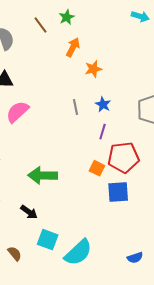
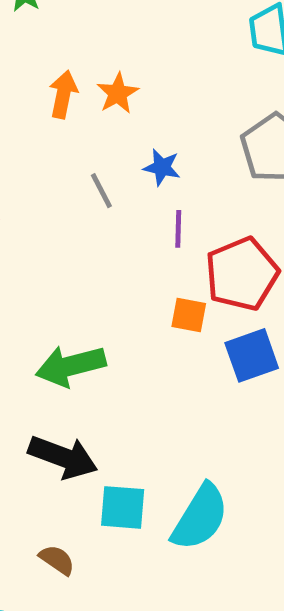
orange arrow: (73, 47) -> (63, 94), moved
black arrow: (29, 212) -> (63, 457), size x1.6

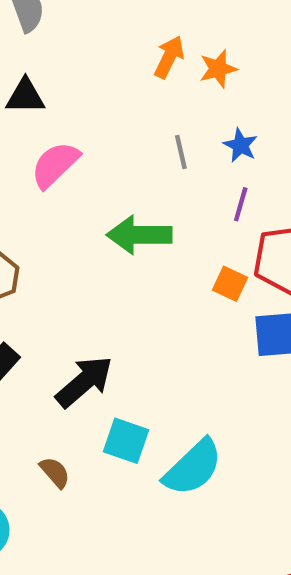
green arrow: (71, 366) -> (139, 235), moved
black arrow: (63, 457) -> (84, 382), turned -76

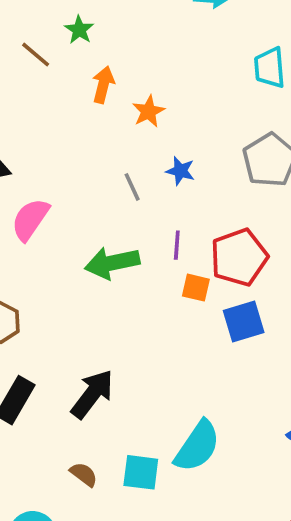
orange arrow: (169, 57) -> (103, 85), moved
purple line: (241, 204) -> (177, 245), moved
cyan square: (126, 441) -> (141, 472), moved

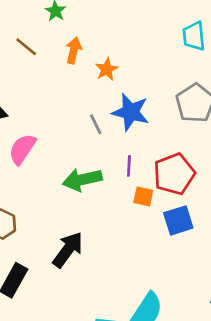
brown line: (36, 55) -> (26, 47), moved
blue star: (180, 171) -> (131, 112), size x1.8
black arrow: (92, 394) -> (68, 250), moved

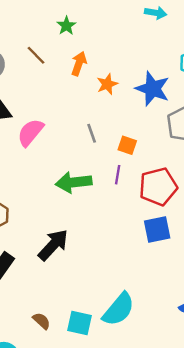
blue star: (131, 112) -> (153, 89), moved
pink semicircle: (22, 149) -> (30, 132), moved
orange square: (143, 196) -> (127, 145), moved

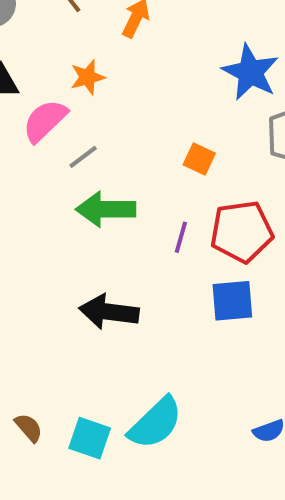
orange star: (107, 84) -> (88, 77), moved
gray line: (92, 133) -> (83, 157), moved, turned 66
purple line: (118, 175) -> (181, 237), moved
black arrow: (53, 245) -> (109, 312), moved, turned -132

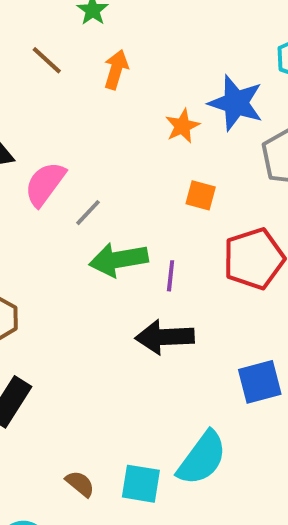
orange star: (88, 77) -> (182, 126), moved
purple line: (181, 237) -> (171, 276), moved
blue square: (232, 301) -> (260, 382), moved
black arrow: (109, 312) -> (165, 337), moved

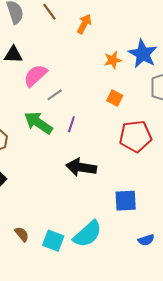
green arrow: (118, 260) -> (38, 123), moved, turned 32
purple line: (171, 276) -> (71, 124), moved

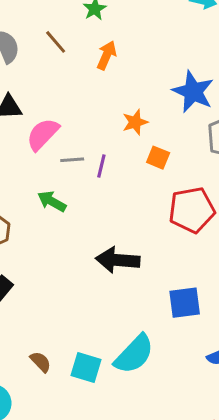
orange star: (113, 60) -> (135, 122), moved
gray line: (55, 95) -> (72, 160), turned 35
green arrow: (38, 123) -> (52, 201), size x0.7
purple line: (71, 124) -> (101, 166), moved

